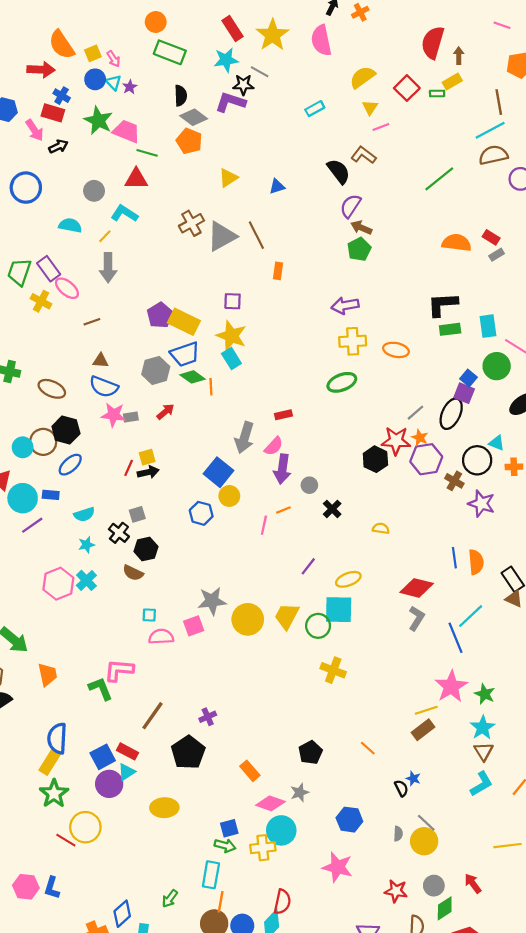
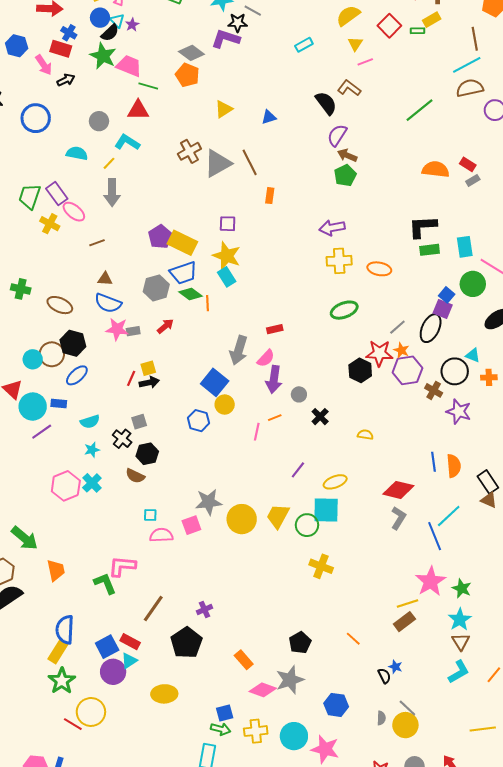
black semicircle: (181, 96) -> (110, 33), moved, turned 48
green ellipse: (342, 382) -> (344, 310), moved
gray star: (300, 793) -> (290, 680), size x1.6
cyan circle: (281, 830) -> (294, 736), moved

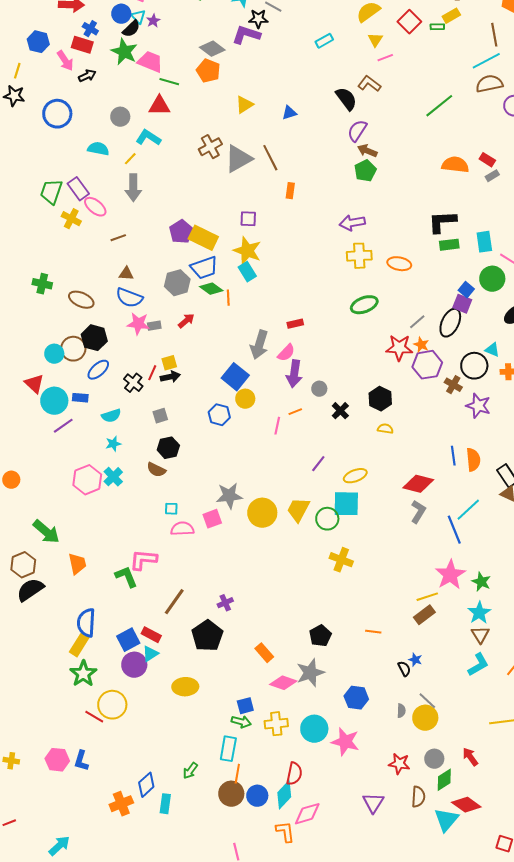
black hexagon: (360, 370) -> (380, 399), moved
black cross: (122, 439) -> (133, 383), moved
orange line: (353, 639) -> (373, 632), turned -35

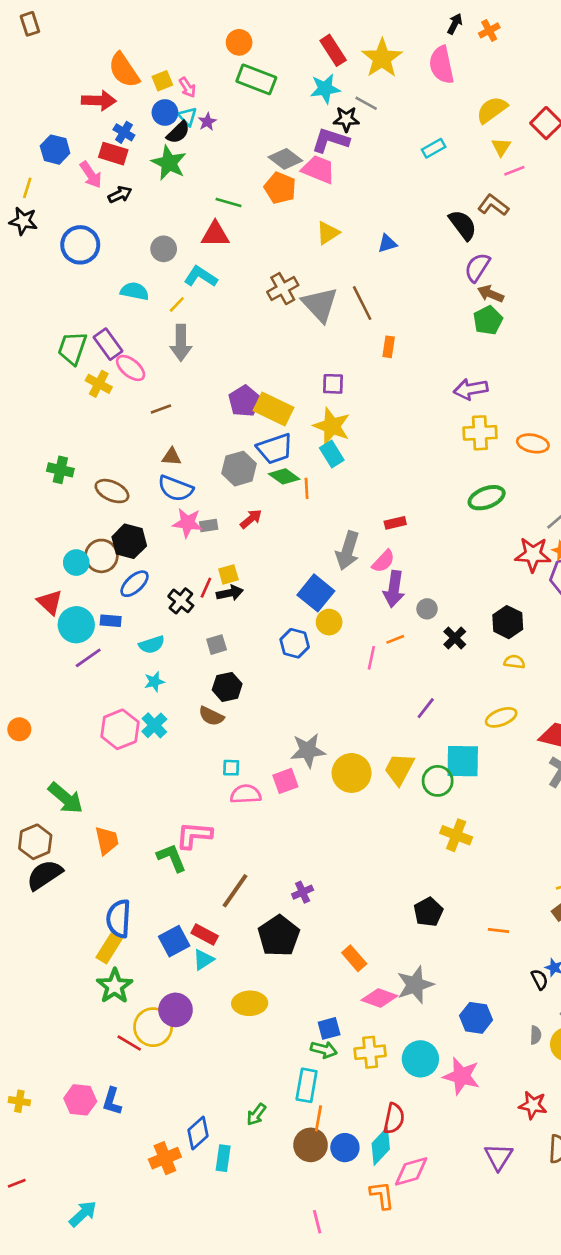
pink trapezoid: (150, 62) -> (318, 169), moved
gray triangle: (238, 159) -> (320, 304), turned -44
yellow ellipse: (355, 476) -> (501, 717), moved
black pentagon: (320, 636) -> (428, 912), moved
purple circle: (134, 665) -> (176, 1010), moved

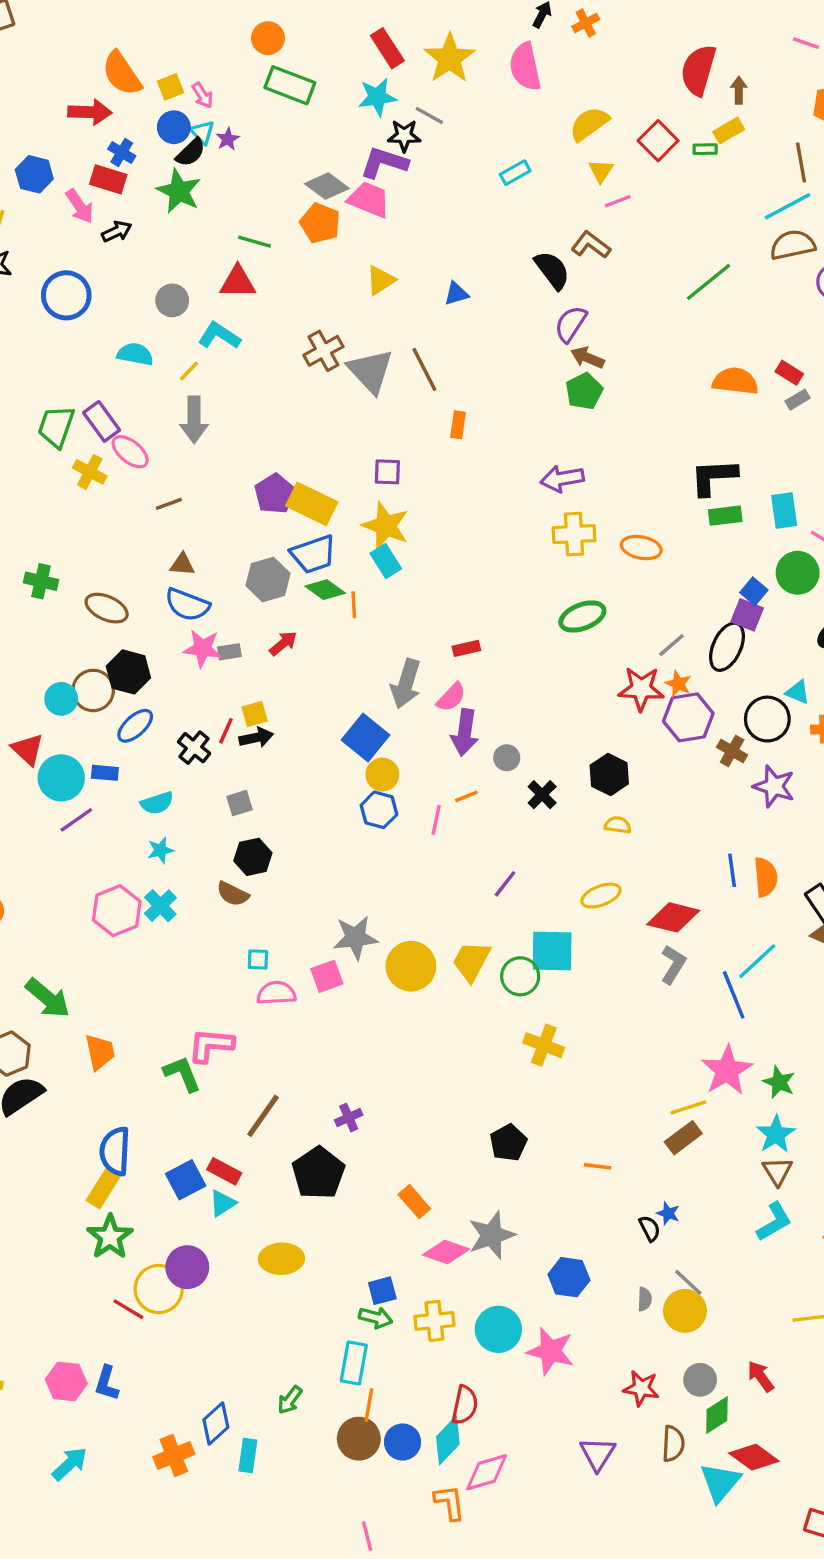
blue hexagon: (295, 643) -> (379, 810), moved
cyan arrow: (83, 1214) -> (70, 1464), moved

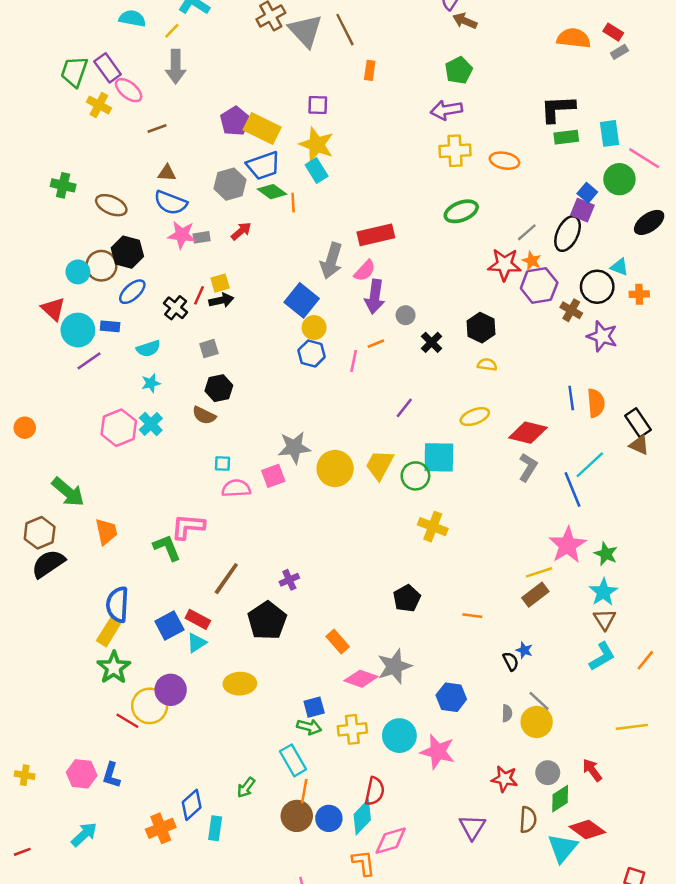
green pentagon: (584, 391) -> (459, 70), moved
red rectangle: (466, 648) -> (376, 235), size x1.8
cyan rectangle: (354, 1363) -> (293, 760), turned -40

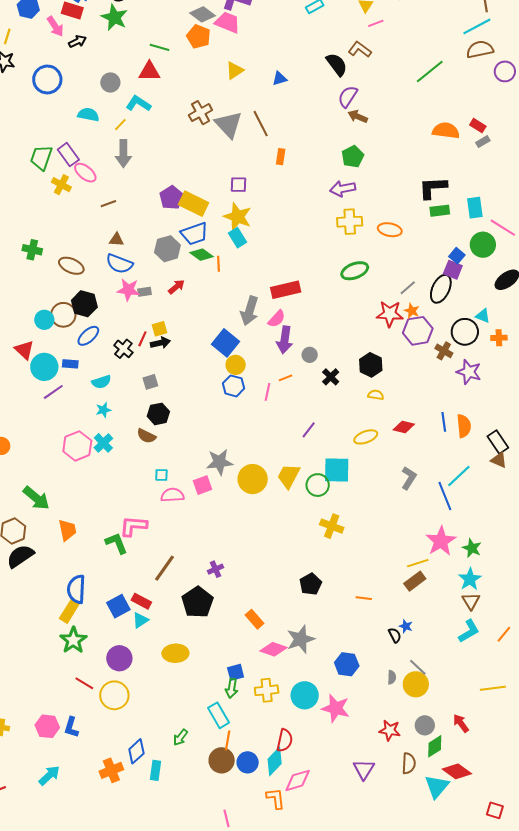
red diamond: (528, 433) -> (404, 427), moved, size x0.7
yellow circle: (150, 706) -> (114, 695), moved
green arrow: (309, 727) -> (232, 688), turned 84

